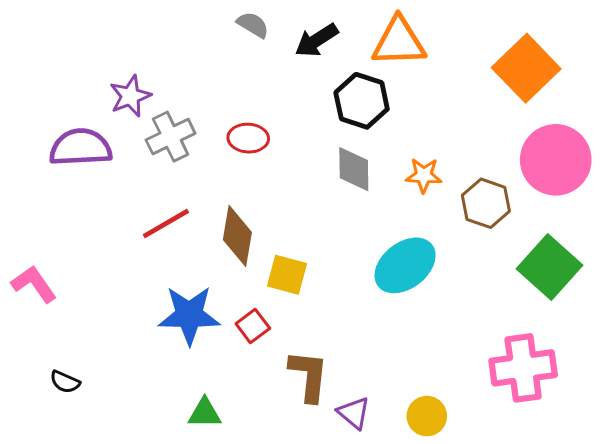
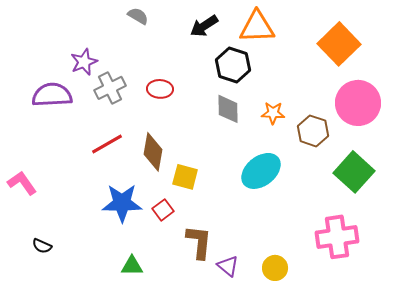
gray semicircle: (253, 25) -> (138, 16), moved

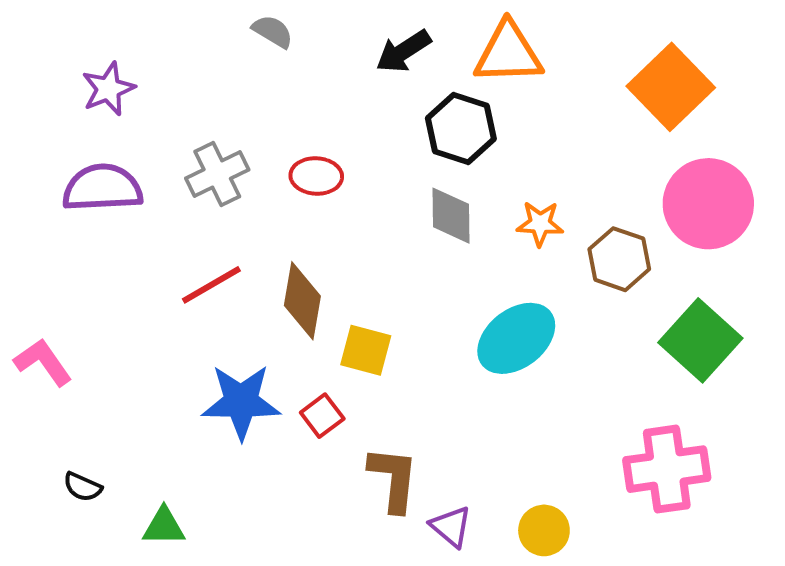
purple star: (84, 62) -> (108, 89), moved
green triangle: (132, 266) -> (164, 526), moved

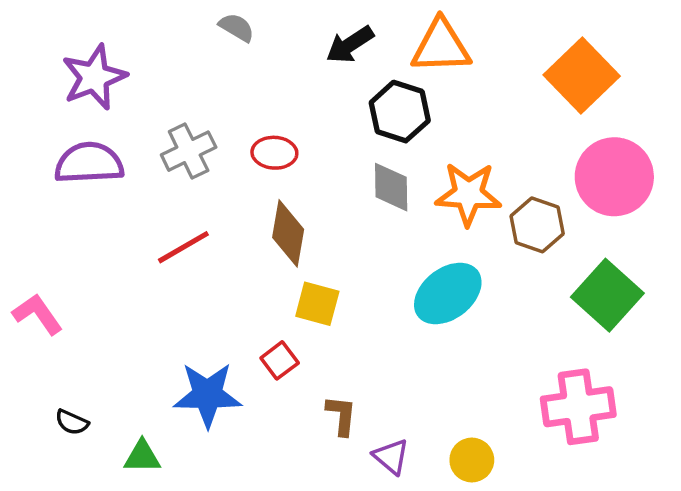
purple star: (108, 89) -> (94, 77), size x1.4
orange star: (540, 224) -> (468, 194), size x1.6
brown diamond: (302, 301) -> (288, 233), moved
blue star: (241, 402) -> (207, 395), moved
brown L-shape: (393, 479) -> (341, 415), size x0.7

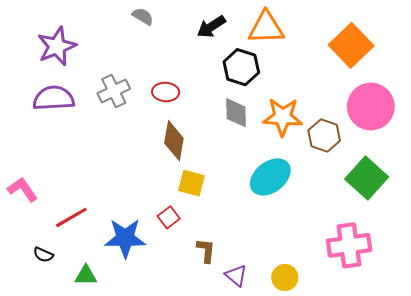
red line: (183, 247) -> (71, 217), moved

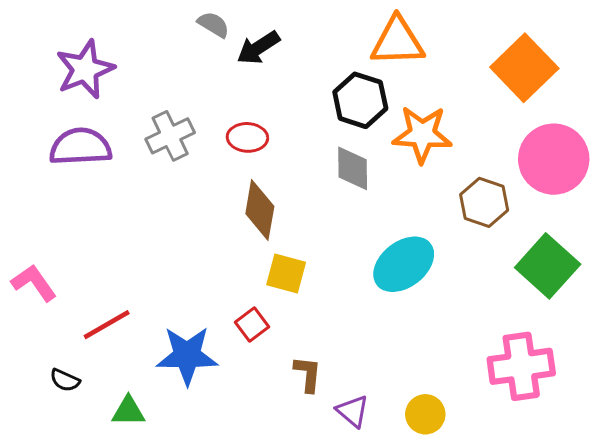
black arrow: (211, 27) -> (258, 48), moved
orange star: (283, 117) -> (422, 134), moved

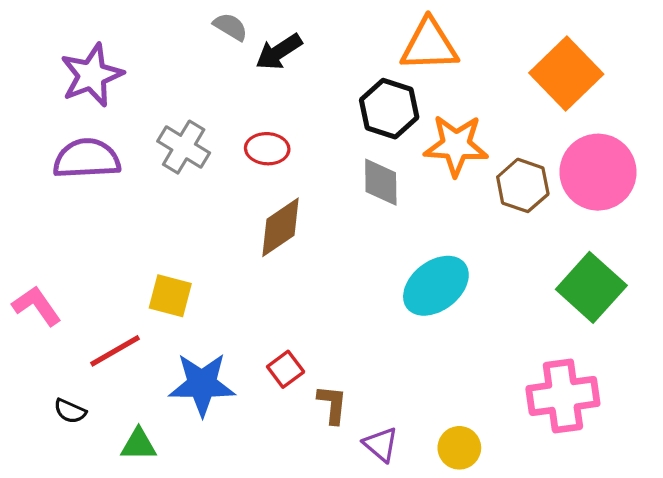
gray cross: (170, 136) -> (184, 147), turned -33
brown hexagon: (484, 202) -> (523, 185), moved
brown diamond: (260, 210) -> (281, 227), turned 46
yellow square: (286, 274) -> (170, 296), moved
red square: (252, 325) -> (286, 369), moved

